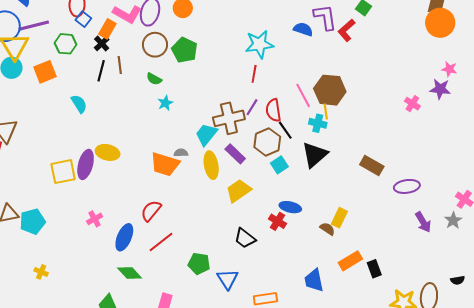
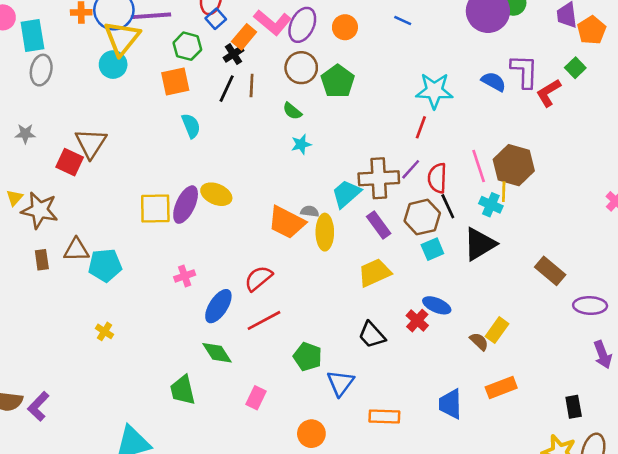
orange square: (45, 72) -> (175, 82), moved
yellow ellipse: (211, 165) -> (325, 232), moved
black rectangle: (374, 269) -> (574, 407), moved

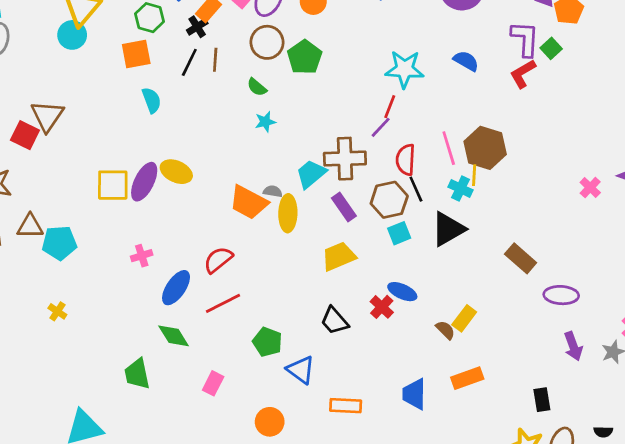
purple L-shape: (524, 71) -> (525, 39), moved
purple line: (411, 169) -> (381, 127), moved
blue triangle: (340, 383) -> (301, 370), turned -32

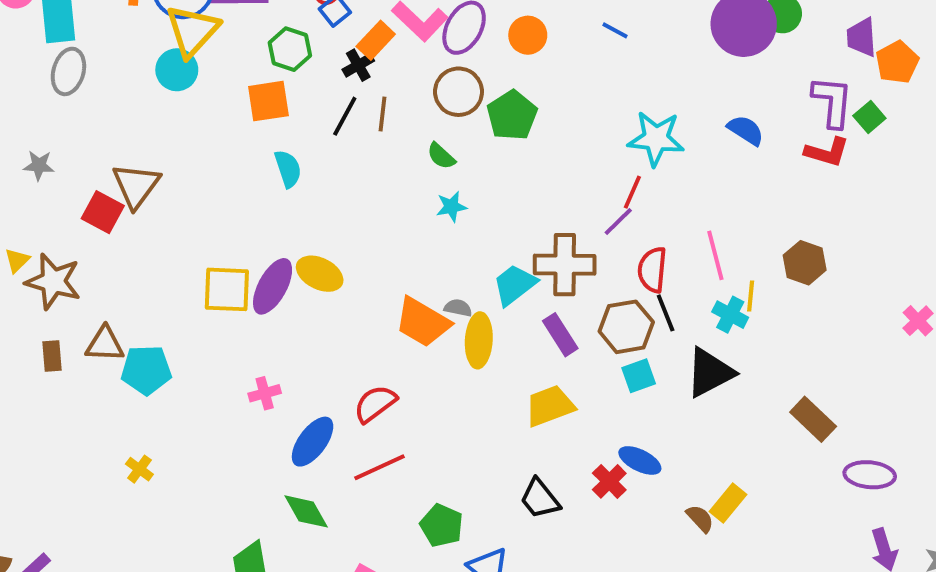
red L-shape: (523, 74) -> (827, 152), turned -136
brown hexagon: (485, 148) -> (805, 263), moved, size x0.7

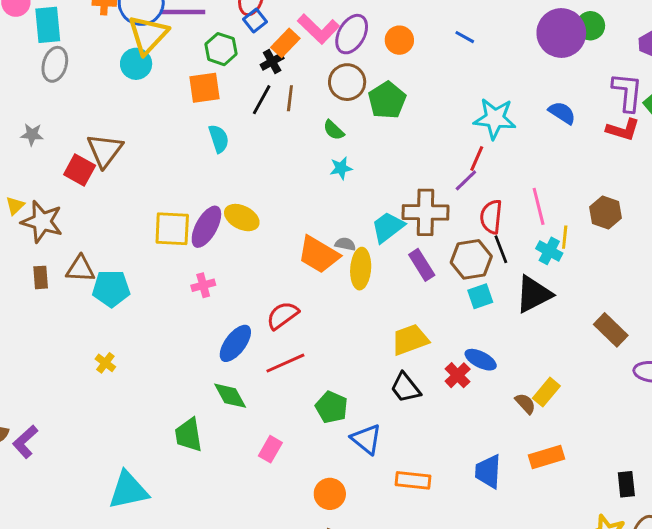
pink cross: (265, 393) -> (203, 285), moved
yellow trapezoid: (550, 406) -> (410, 340), moved

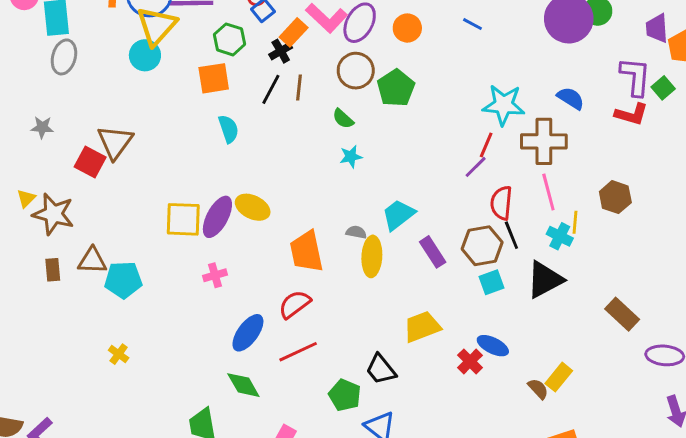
brown cross: (426, 212) -> (544, 141), moved
orange trapezoid: (319, 255) -> (306, 252), moved, turned 48
black trapezoid: (405, 388) -> (381, 369), moved

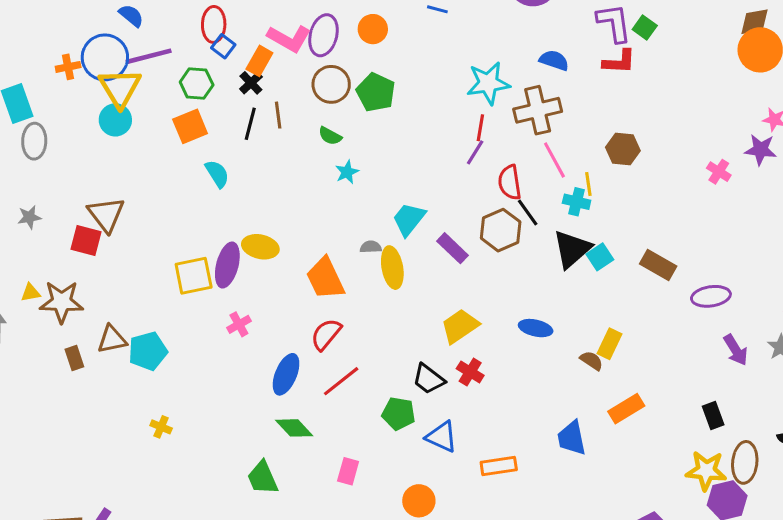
yellow triangle: (26, 198) -> (30, 293), turned 48
cyan square: (492, 282) -> (600, 257), moved
red cross: (470, 361) -> (470, 372), moved

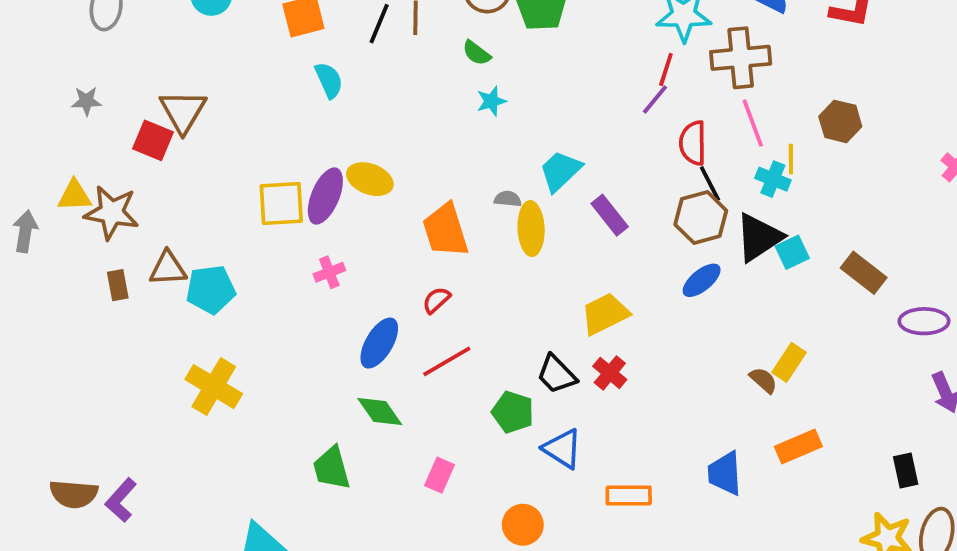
brown hexagon: (501, 230) -> (701, 218), moved
yellow triangle: (30, 293) -> (74, 196), size x1.4
blue ellipse: (536, 328) -> (702, 280), moved, turned -60
red semicircle: (326, 334) -> (436, 300), size x0.7
yellow cross: (161, 427) -> (214, 387), size x2.0

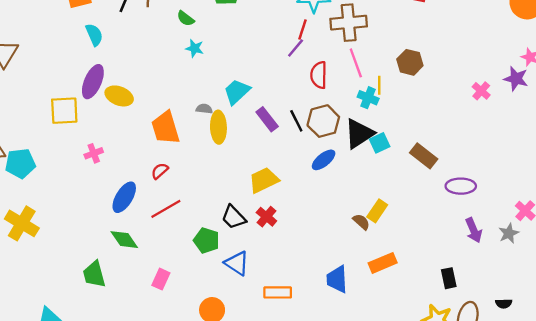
cyan star: (491, 101) -> (195, 48), turned 30
black line: (710, 184) -> (296, 121), moved
purple ellipse: (325, 196) -> (93, 82), moved

